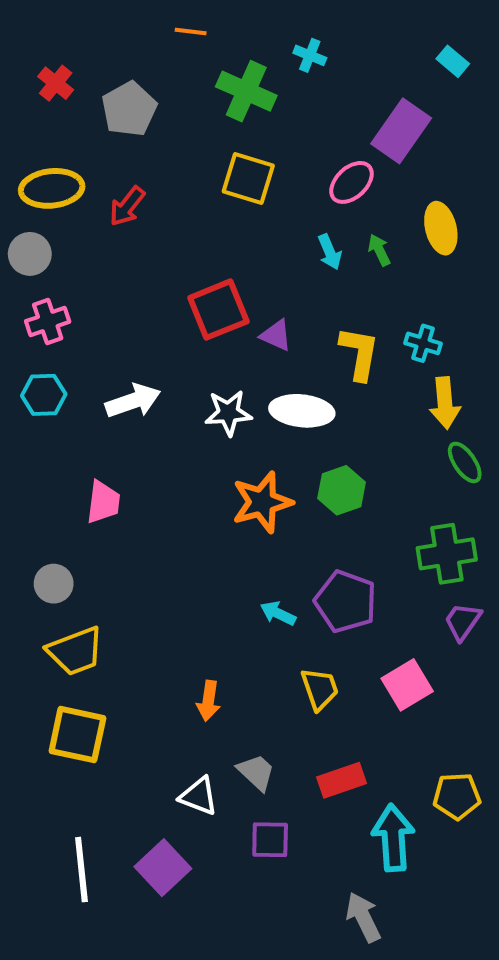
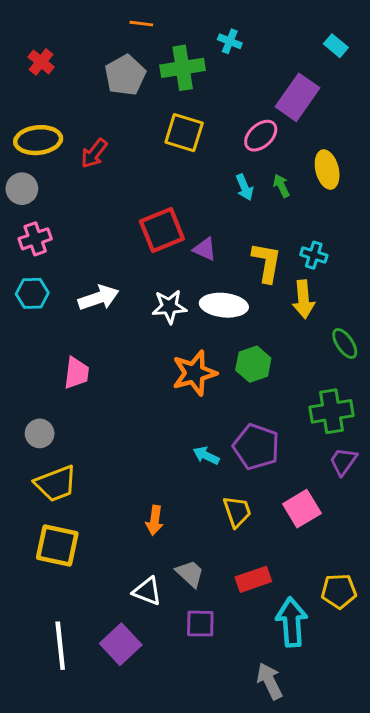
green cross: (246, 91) -> (183, 68), turned -33
gray pentagon: (129, 109) -> (125, 75), moved
yellow arrow: (445, 403) -> (303, 299), moved

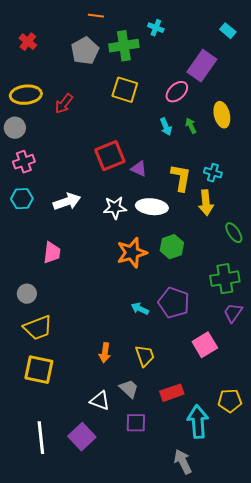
yellow trapezoid: (237, 512) -> (145, 356), moved

